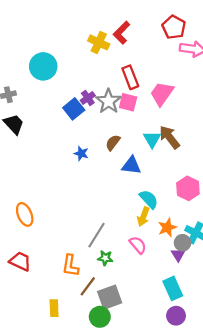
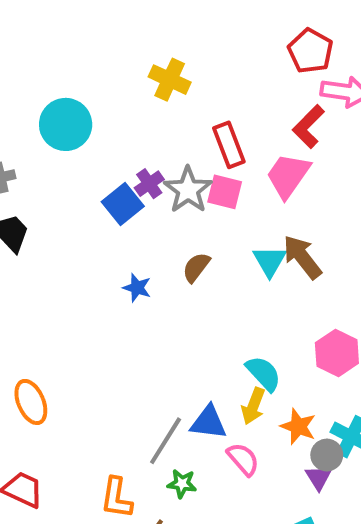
red L-shape: (122, 33) -> (308, 127), moved
blue triangle: (131, 165) -> (208, 422), moved
orange star: (167, 228) -> (298, 426), turned -30

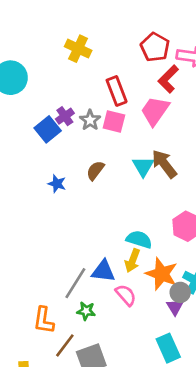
red pentagon: (310, 51) -> (155, 47), moved
gray star: (188, 190) -> (90, 120), size x0.7
cyan semicircle: (264, 373) -> (139, 239), turned -30
orange star: (298, 426) -> (162, 274), size x1.4

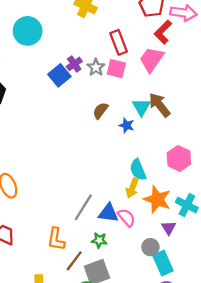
blue star: (57, 184) -> (127, 125), moved
cyan semicircle: (139, 239) -> (138, 170), turned -130
blue triangle: (103, 271) -> (108, 213), moved
gray circle: (180, 292) -> (150, 247), moved
green star: (86, 311) -> (99, 240), moved

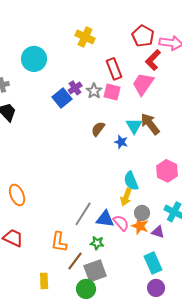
orange star: (157, 199) -> (140, 226), moved, size x0.7
purple triangle: (169, 228) -> (158, 232), turned -40
gray circle: (150, 247) -> (142, 213), moved

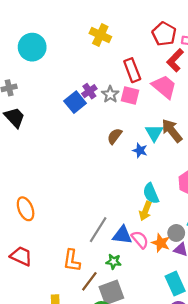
cyan circle: (34, 59) -> (32, 47), moved
pink trapezoid: (143, 84) -> (164, 87), turned 95
gray circle: (142, 213) -> (176, 233), moved

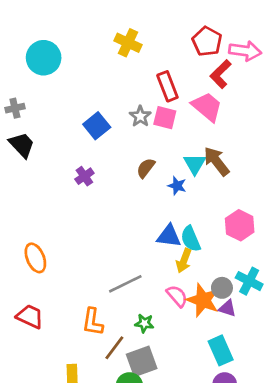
purple cross: (89, 91) -> (84, 176), moved
gray line: (98, 230) -> (125, 284), turned 32
blue triangle: (122, 235) -> (169, 236), moved
orange star: (161, 243) -> (203, 300), size x1.4

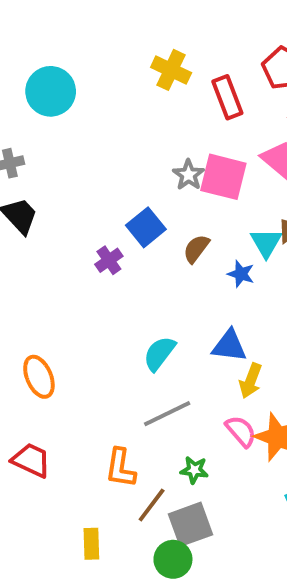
red rectangle: (167, 86) -> (227, 97), moved
pink square: (165, 118) -> (223, 177), size x1.4
blue square: (97, 126) -> (146, 227), moved
cyan semicircle: (191, 239) -> (159, 353), moved, turned 60

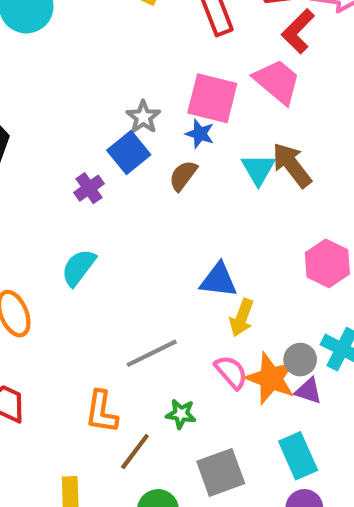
gray star: (188, 175) -> (143, 117), moved
blue star: (241, 274) -> (200, 134), moved
cyan semicircle: (159, 353) -> (79, 268), moved
gray square: (190, 524) -> (221, 472), moved

